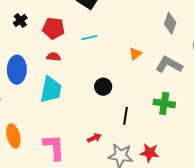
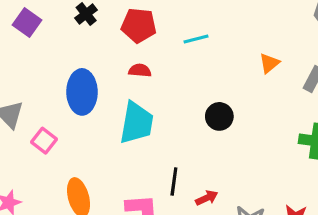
black line: (125, 116) -> (174, 182), moved

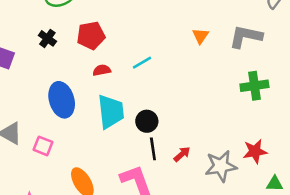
cyan line: (196, 39) -> (142, 63), moved
black circle: (219, 116) -> (147, 121), moved

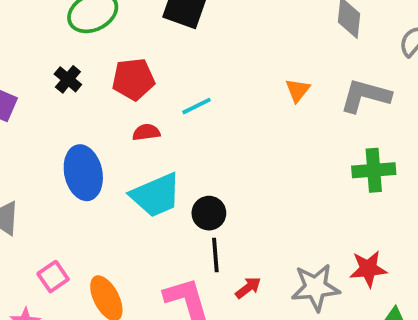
cyan line: (142, 63) -> (197, 106), moved
cyan trapezoid: (111, 112) -> (156, 195), turned 69
pink square: (43, 146) -> (53, 277), moved, turned 30
red arrow: (182, 154) -> (248, 288), moved

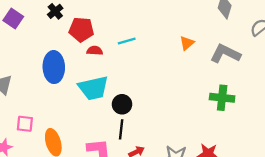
red pentagon: (133, 79) -> (81, 30), moved
pink square: (53, 277) -> (25, 124), turned 30

